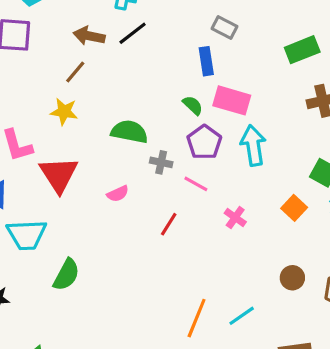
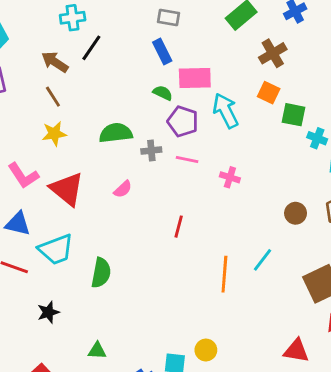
brown arrow: (89, 36) -> (55, 62), turned 40
brown line: (75, 72) -> (53, 97), turned -55
orange square: (294, 208) -> (269, 93), moved
red line: (169, 224) -> (179, 227), moved

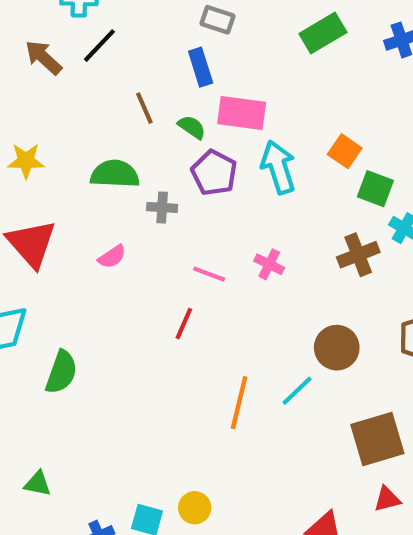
brown cross: (273, 53) -> (358, 255), moved
brown line: (53, 97) -> (144, 108), moved
pink line: (187, 159) -> (209, 274), moved
brown circle: (296, 213) -> (337, 348), moved, size x1.4

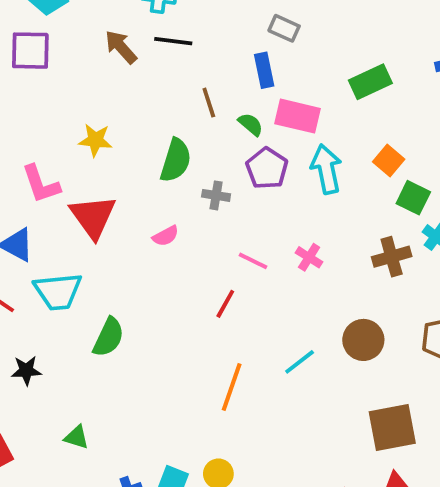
green rectangle: (323, 33) -> (370, 82), moved
black line: (99, 46) -> (173, 41), turned 48
green semicircle: (115, 174) -> (176, 160), turned 99
cyan line: (297, 391) -> (300, 362), moved
orange line: (239, 403) -> (232, 387), moved

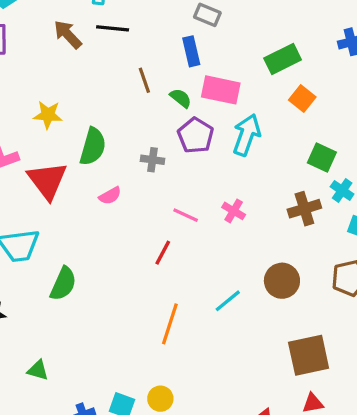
green semicircle: (176, 160) -> (93, 147), moved
orange square: (389, 160) -> (302, 98), moved
cyan arrow: (326, 169) -> (247, 135), turned 33

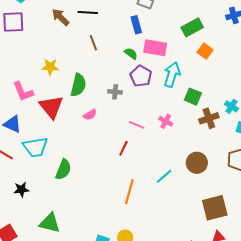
brown line: (144, 80) -> (93, 43), moved
green square: (322, 158) -> (193, 97), moved
green triangle: (38, 370) -> (50, 223), size x1.6

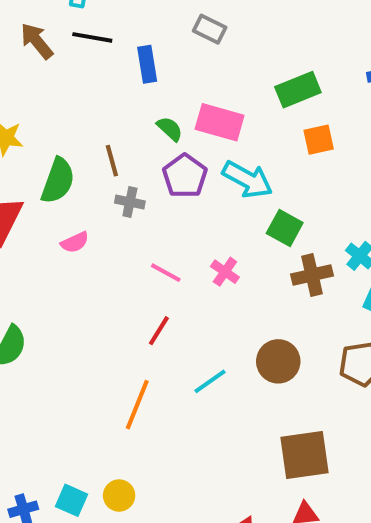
blue rectangle: (136, 25) -> (147, 64), moved
brown line: (93, 43) -> (112, 161), moved
orange square: (205, 51) -> (319, 140), turned 35
cyan arrow: (172, 75) -> (247, 179), turned 95
red line: (123, 148) -> (159, 331), moved

